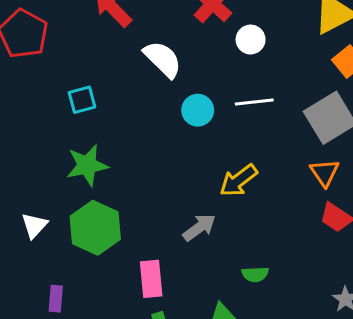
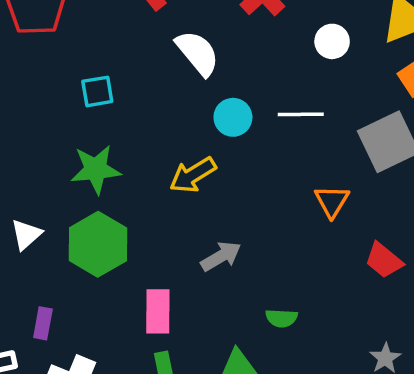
white circle: (251, 40) -> (332, 41), moved
orange triangle: (325, 173) -> (332, 201), moved
yellow arrow: (238, 180) -> (193, 175), moved

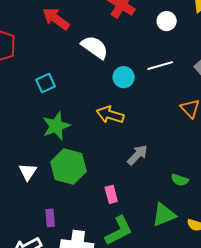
yellow arrow: (193, 175) -> (110, 115), turned 64
pink rectangle: (158, 311) -> (111, 194), size x0.7
green semicircle: (281, 318) -> (180, 180), turned 30

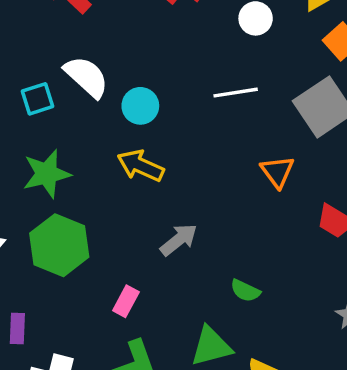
white semicircle: (95, 47) -> (86, 77), moved
cyan circle: (124, 77) -> (140, 106), moved
pink rectangle: (111, 194) -> (126, 301), turned 36

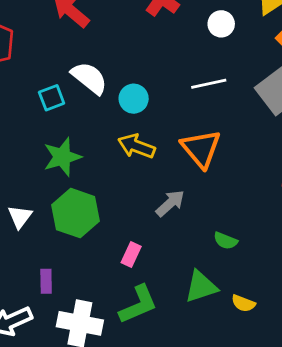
orange triangle: (277, 172) -> (201, 149), moved, size x1.5

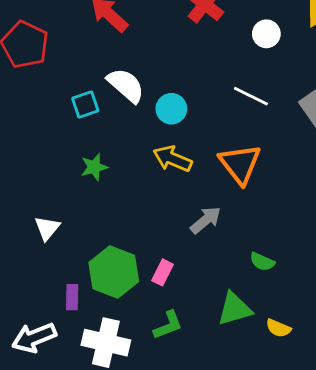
white line: (209, 84) -> (251, 96), turned 36
green star: (62, 157) -> (94, 167), size x0.7
green hexagon: (75, 213) -> (114, 272), moved
green L-shape: (138, 304) -> (168, 325), size x0.7

